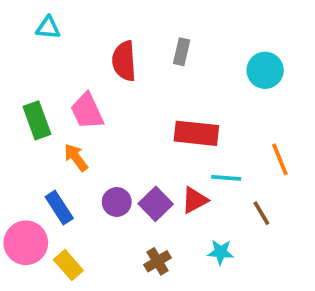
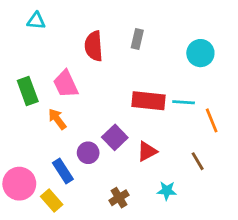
cyan line: (226, 178) -> (184, 102), moved
purple square: (156, 204) -> (115, 137), moved
blue rectangle: (59, 208) -> (63, 171), moved

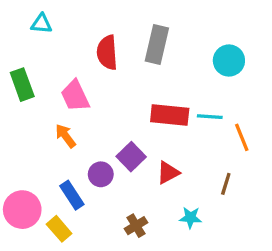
gray rectangle: (137, 39) -> (157, 44), size x1.6
green rectangle: (28, 91) -> (22, 85), moved
brown line: (198, 161) -> (226, 184), turned 48

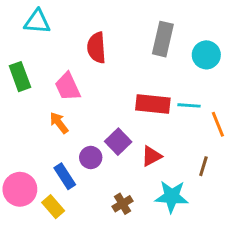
cyan triangle: (41, 24) -> (37, 22), size x1.4
gray rectangle: (157, 44) -> (163, 39), moved
cyan star: (190, 218) -> (172, 197), size x1.6

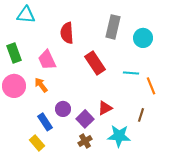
red rectangle: (153, 104) -> (95, 63), moved, turned 50
purple square: (118, 142) -> (85, 119), moved
pink circle: (20, 189) -> (14, 86), moved

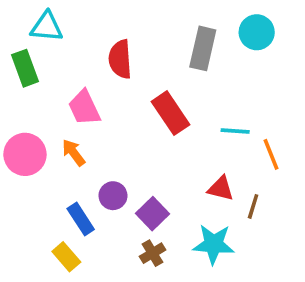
cyan circle: (143, 38) -> (257, 32), moved
green rectangle: (14, 53) -> (25, 68), moved
red triangle: (105, 108) -> (221, 189), moved, turned 42

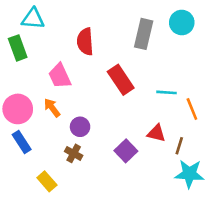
purple circle: (113, 196) -> (80, 127), moved
purple square: (152, 214) -> (126, 151), moved
blue rectangle: (81, 219) -> (22, 142), moved
cyan star: (214, 244) -> (189, 174), moved
brown cross: (152, 253) -> (74, 153), moved, turned -30

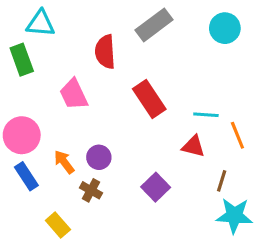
gray rectangle: (144, 34) -> (154, 25), moved, turned 40
orange arrow: (52, 108) -> (64, 162), moved
red triangle: (156, 133) -> (193, 146), moved

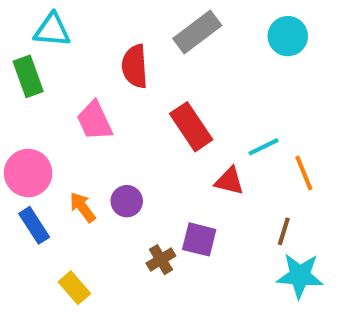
cyan line: (206, 115) -> (264, 147), turned -30
red triangle: (193, 146) -> (229, 181), moved
purple square: (156, 187) -> (199, 239), turned -32
brown cross: (91, 190) -> (161, 260), moved, turned 30

